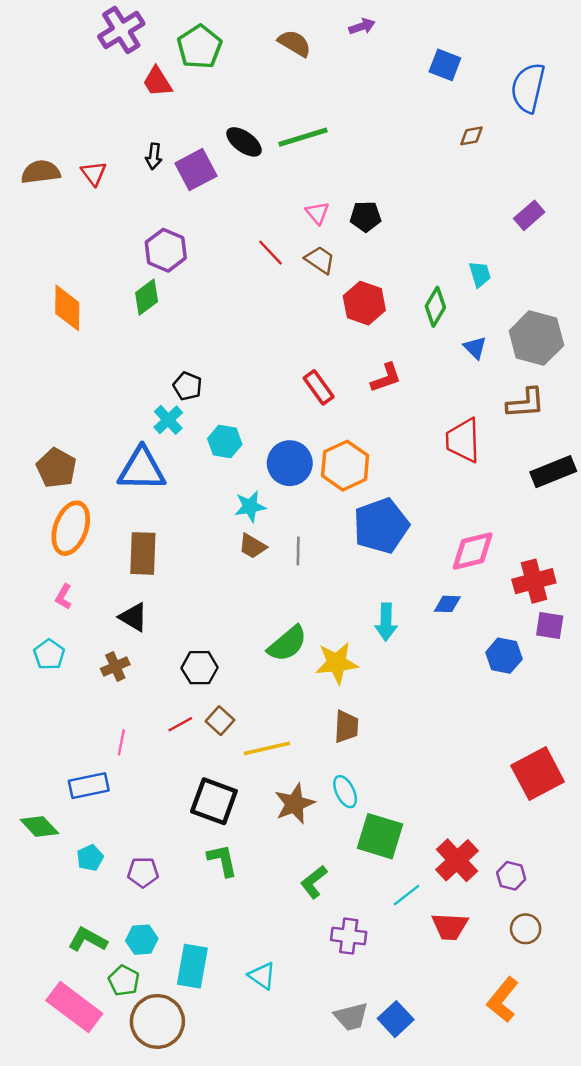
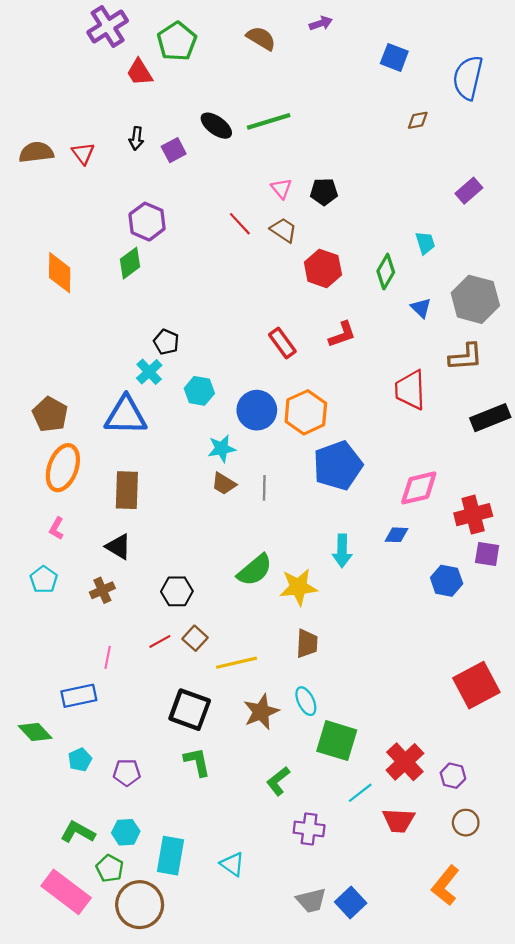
purple square: (196, 170) -> (174, 150), size x0.7

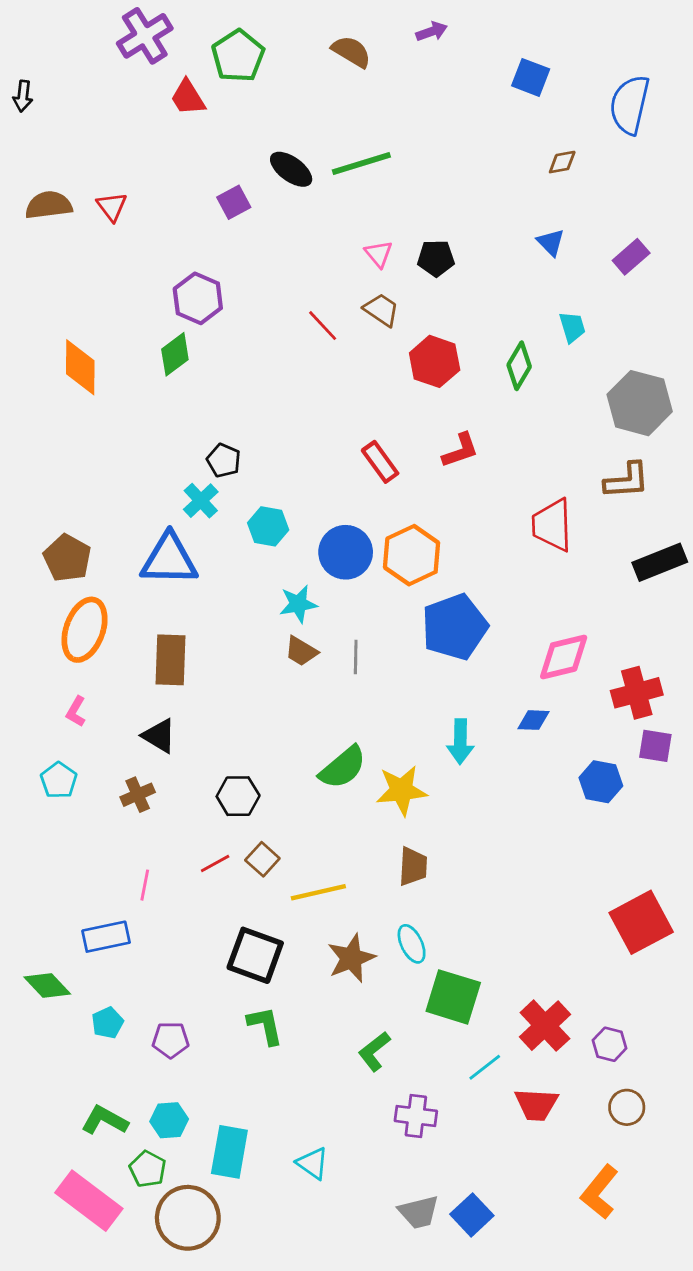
black arrow: (136, 138) -> (23, 96), moved
red line: (240, 224) -> (323, 326), moved
blue triangle: (421, 308) -> (551, 242), moved

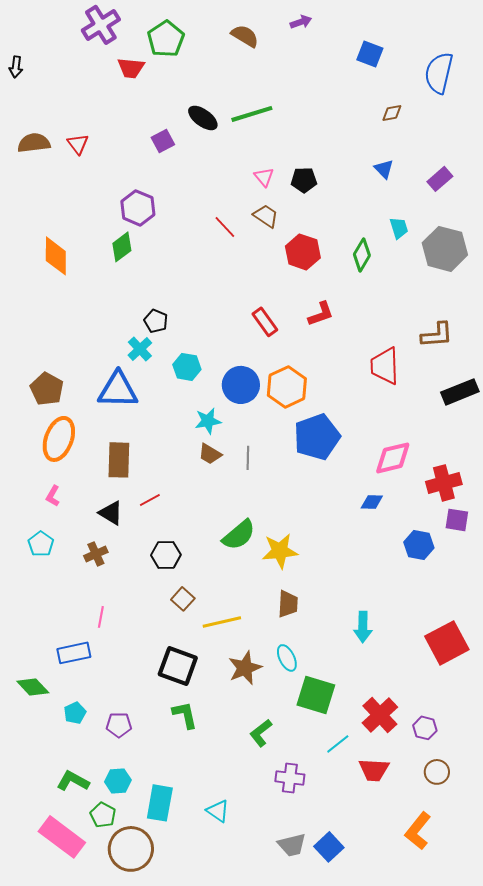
red trapezoid: (188, 98) -> (131, 68), turned -52
gray hexagon: (640, 403) -> (445, 249), moved
cyan arrow: (460, 742) -> (363, 627), moved
red line: (215, 864) -> (150, 500), moved

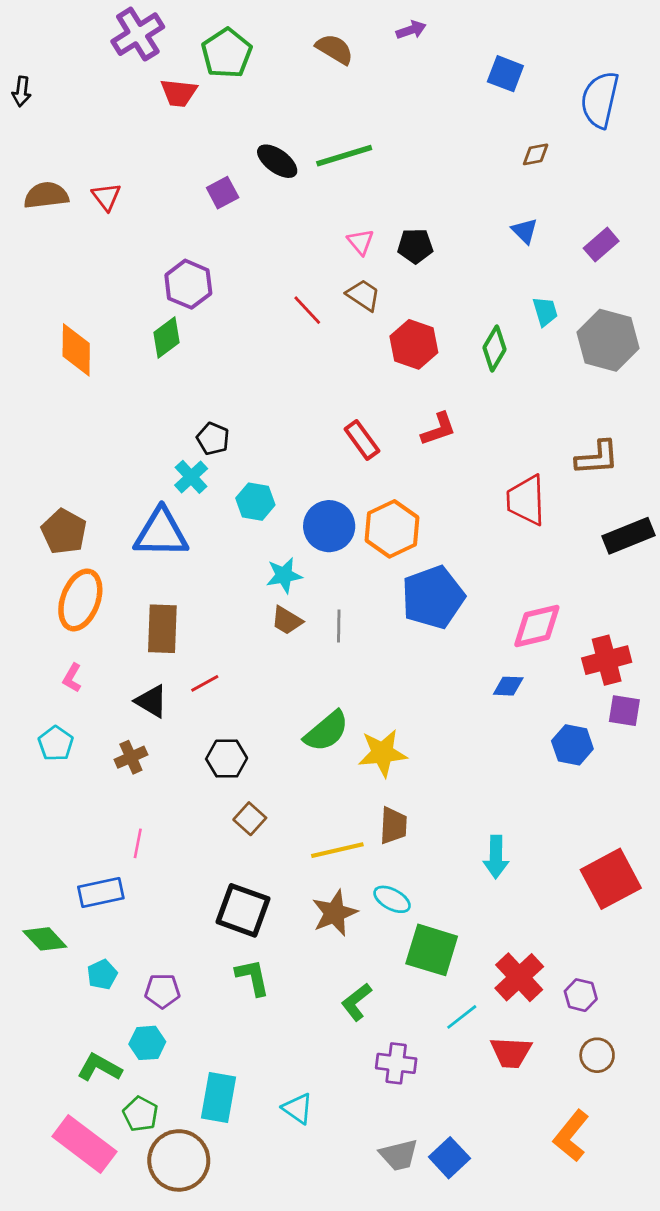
yellow line: (222, 622) -> (337, 850), moved
cyan ellipse: (287, 658) -> (392, 899), turned -36
cyan hexagon: (118, 781) -> (147, 1043), moved

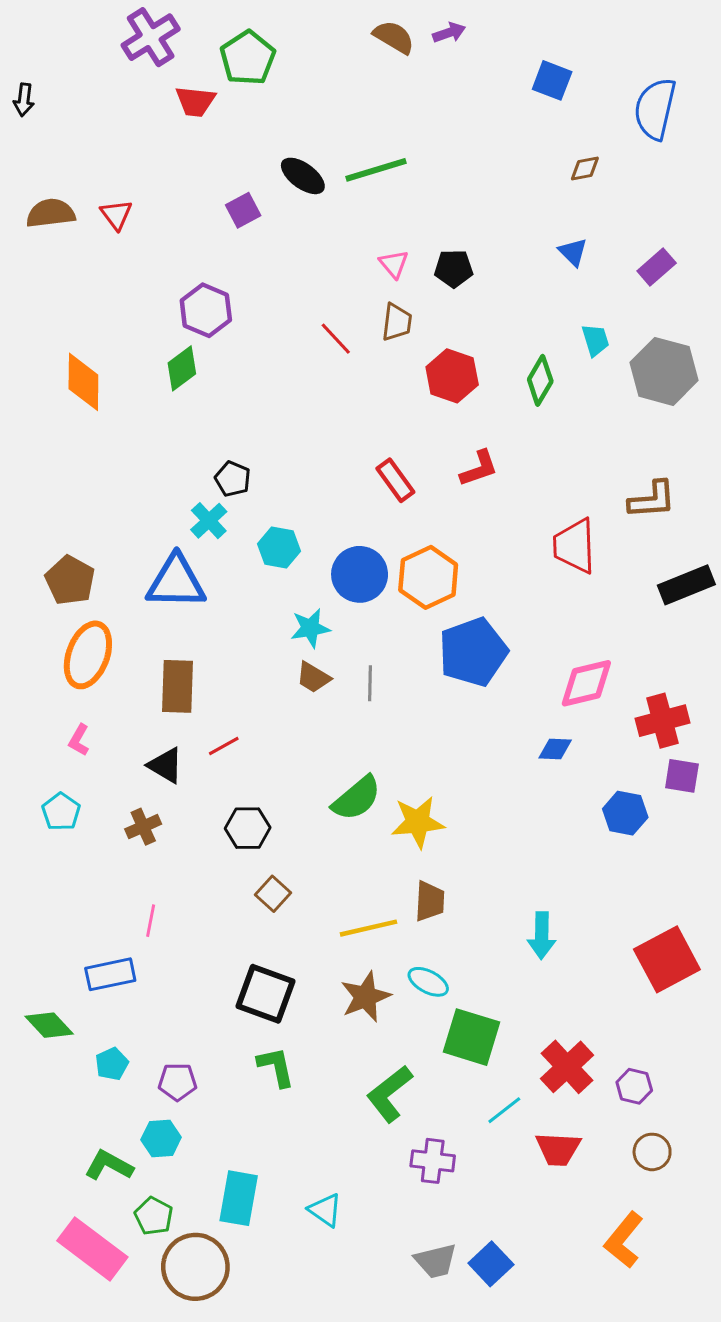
brown semicircle: (335, 49) -> (394, 37), moved
brown trapezoid: (363, 295) -> (397, 322), turned 63
green L-shape: (356, 1002) -> (389, 1094), size x1.4

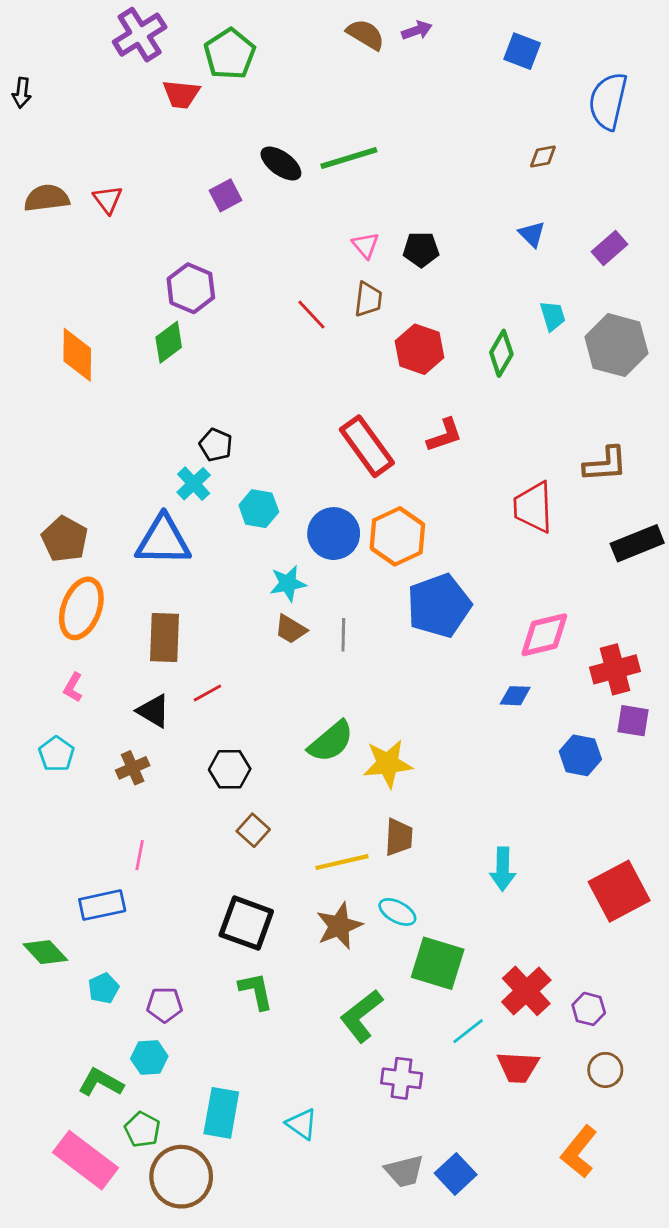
blue square: (552, 80) -> (522, 51), moved
red rectangle: (395, 480) -> (367, 446), size x1.5

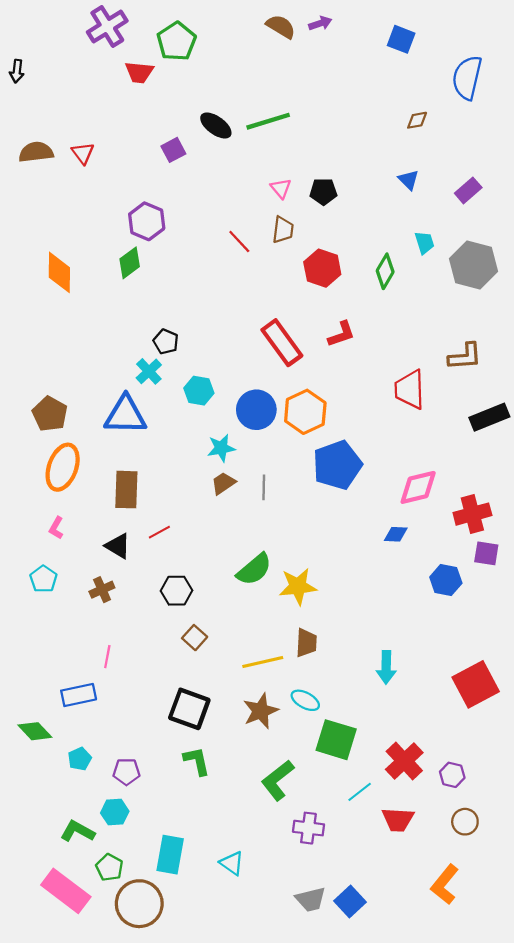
brown trapezoid: (291, 629) -> (223, 483), turned 115

